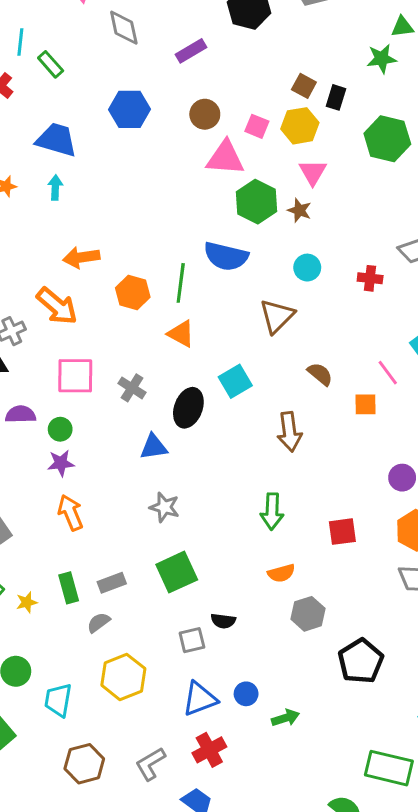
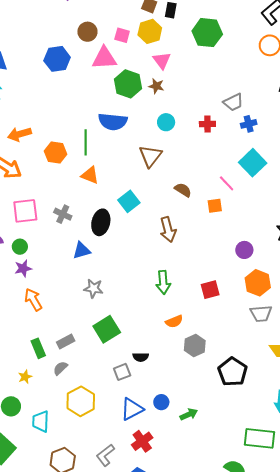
blue hexagon: (130, 109) -> (57, 59), moved
yellow star: (27, 602) -> (25, 377), moved

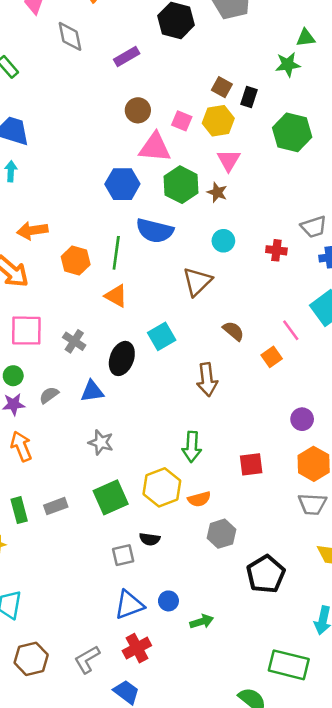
blue hexagon: (57, 59) -> (122, 184), moved
orange square: (215, 206) -> (272, 357), turned -35
gray semicircle: (60, 368) -> (49, 395), moved
yellow hexagon: (81, 401) -> (162, 487), moved

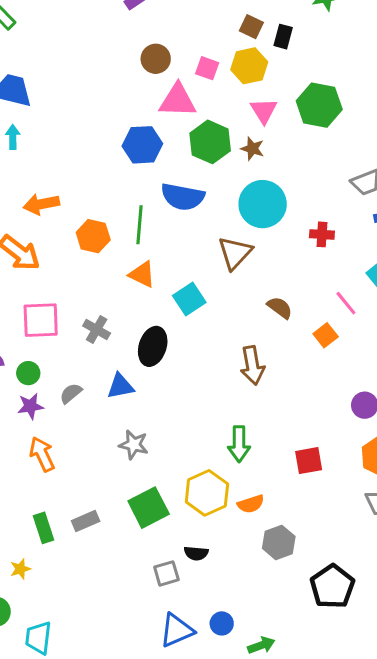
green hexagon: (292, 132) -> (319, 105), moved
cyan circle: (223, 241) -> (263, 204), size x1.8
red cross: (276, 250) -> (322, 234), moved
cyan square: (162, 336) -> (189, 299), moved

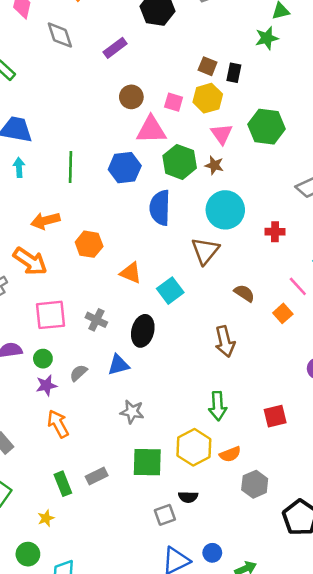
blue semicircle: (183, 197) -> (160, 208), turned 84
green line: (140, 225) -> (71, 167), moved
green square: (149, 508) -> (147, 462), turned 32

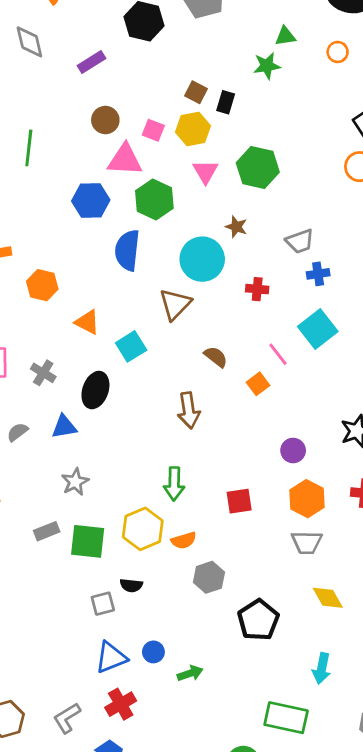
brown star: (214, 165) -> (236, 227), moved
green line: (71, 167) -> (29, 148), moved
gray star: (132, 412) -> (75, 482), turned 30
gray rectangle: (97, 476) -> (47, 531), moved

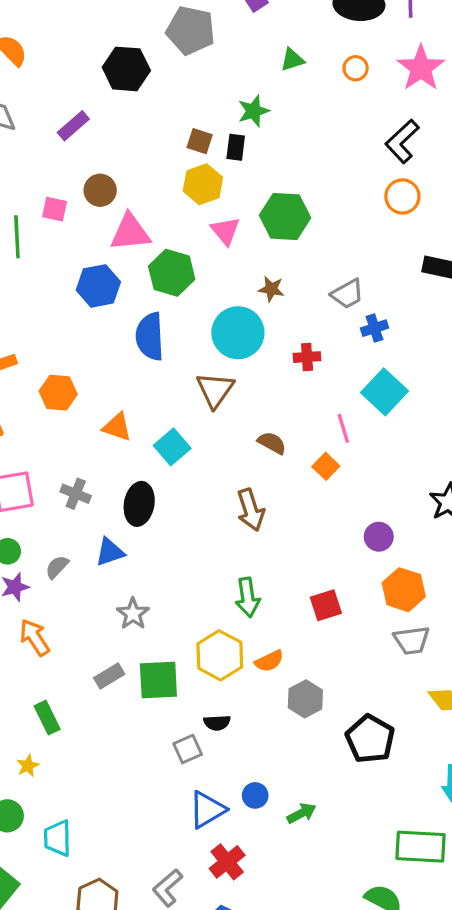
green star: (267, 66) -> (253, 111), moved
pink square: (153, 130) -> (55, 209), moved
pink line: (278, 354) -> (343, 428), turned 30

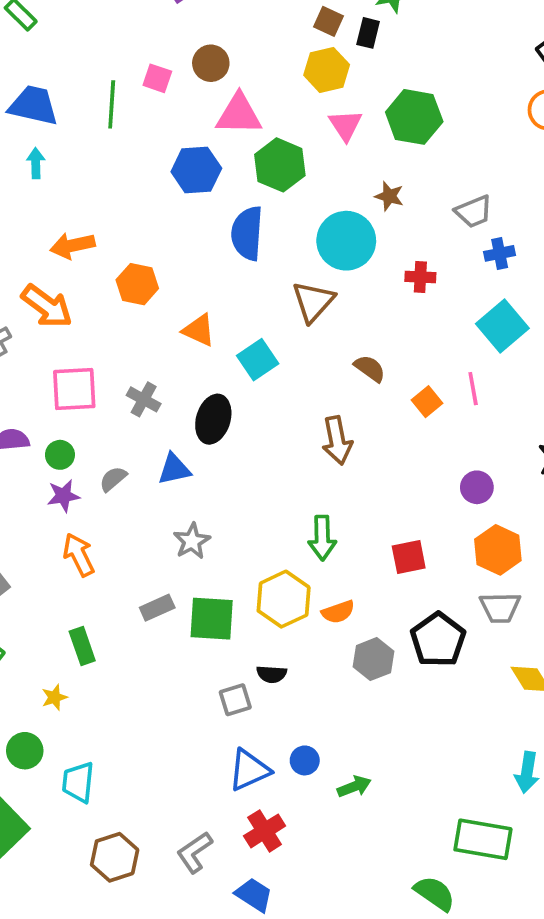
pink line: (343, 428) -> (473, 389), moved
black pentagon: (370, 739) -> (438, 640), moved

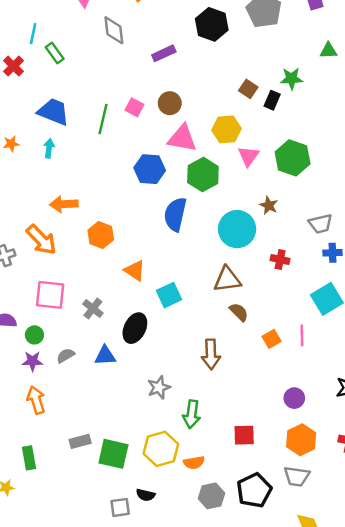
yellow hexagon: (327, 70) -> (226, 129), moved
brown triangle: (313, 302) -> (227, 279), moved, turned 32
gray star: (192, 541) -> (159, 387), moved

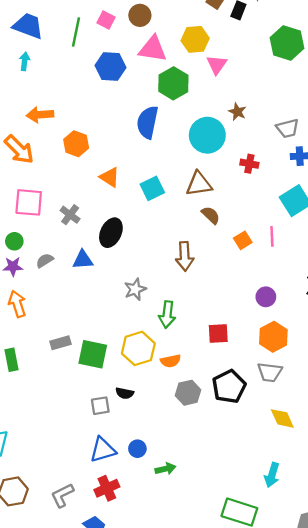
green hexagon: (293, 158) -> (287, 43), moved
blue hexagon: (150, 169) -> (110, 67), moved
cyan square: (169, 295) -> (152, 188), moved

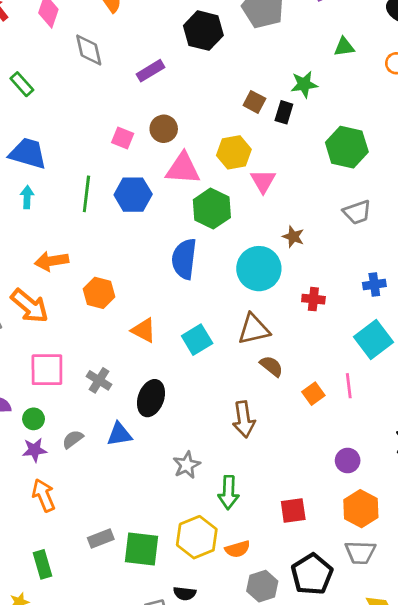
green line: (76, 32) -> (86, 194), moved
gray trapezoid: (288, 128) -> (357, 212), moved

